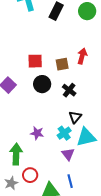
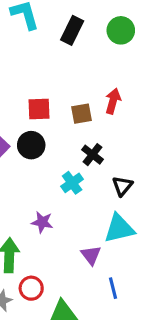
black circle: (42, 84) -> (31, 145), moved
black triangle: (75, 117) -> (122, 186), moved
cyan cross: (64, 133) -> (72, 183), moved
blue line: (70, 181) -> (113, 288), moved

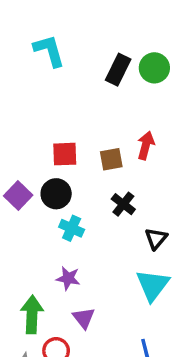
black rectangle: (72, 30) -> (118, 70), moved
cyan cross: (72, 183) -> (72, 228), moved, turned -30
cyan triangle: (119, 228) -> (153, 285), turned -40
purple triangle: (91, 255) -> (84, 318), moved

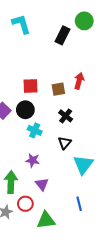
green circle: (154, 68) -> (84, 21), moved
black triangle: (156, 239) -> (65, 143), moved

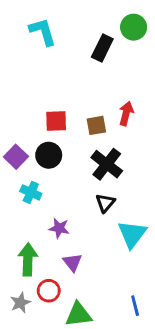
black cross: (66, 116) -> (107, 164), size x1.5
cyan cross: (35, 130) -> (31, 192), moved
blue line: (79, 204) -> (135, 306), moved

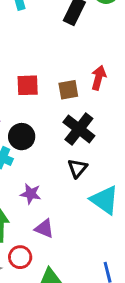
black circle: (49, 155) -> (22, 137), moved
cyan triangle: (132, 234) -> (105, 200), turned -32
purple triangle: (73, 262) -> (44, 228), turned -30

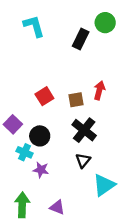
red square: (28, 85) -> (44, 96), turned -30
purple star: (31, 194) -> (41, 170), moved
cyan triangle: (105, 200) -> (104, 185), turned 50

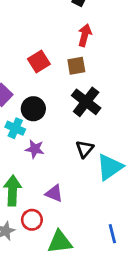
red arrow: (99, 90) -> (85, 35), moved
black triangle: (83, 160) -> (85, 149), moved

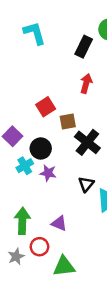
brown square: (76, 66) -> (68, 121), moved
cyan cross: (15, 128) -> (25, 166), turned 35
purple star: (35, 149) -> (48, 173), moved

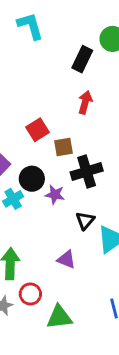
cyan L-shape: (35, 33) -> (30, 26), moved
black cross: (87, 142) -> (87, 172), turned 35
purple star: (48, 173) -> (55, 195), moved
purple triangle: (59, 223) -> (66, 259), moved

